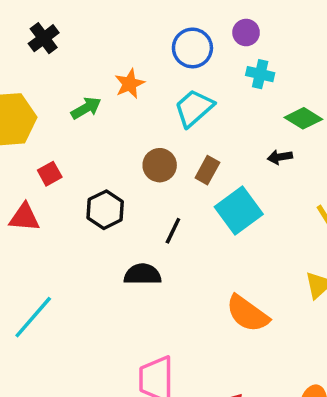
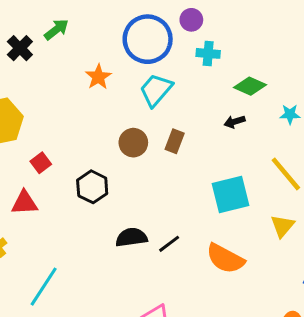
blue circle: (192, 48) -> (148, 39), size x1.4
green arrow: (86, 108) -> (56, 30), moved
cyan square: (239, 210) -> (230, 195), moved, turned 30
black line: (173, 231) -> (169, 244), moved, turned 35

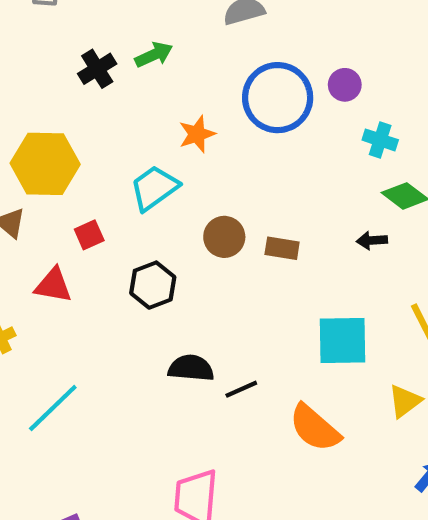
cyan cross: (208, 53) -> (380, 140), moved
cyan trapezoid: (156, 90) -> (154, 188), moved
brown rectangle: (175, 141) -> (282, 248), turned 65

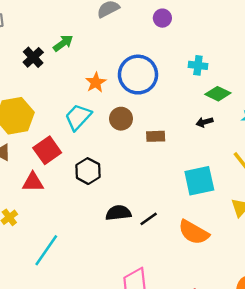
purple circle: (345, 85) -> (162, 18), moved
blue circle: (278, 98) -> (138, 75), moved
red square: (89, 235) -> (47, 150), size x1.6
brown circle: (224, 237) -> (121, 119), moved

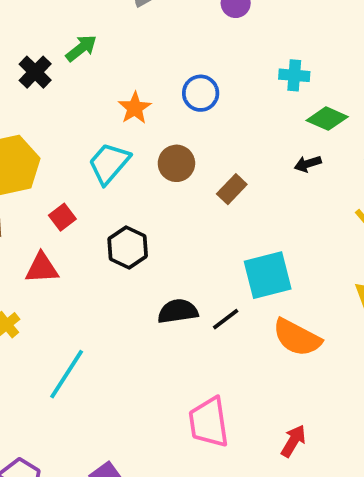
blue circle: (138, 75) -> (201, 93), size x0.6
brown rectangle: (156, 136) -> (232, 189), turned -42
red square: (47, 150) -> (62, 217), size x0.6
cyan square: (199, 181) -> (268, 275), moved

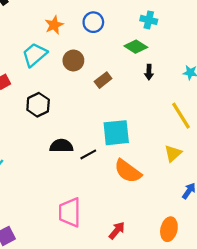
green diamond: (327, 119) -> (136, 47), moved
black arrow: (308, 164) -> (149, 72), turned -80

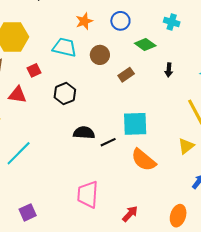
green diamond: (136, 47) -> (145, 44), moved
cyan trapezoid: (35, 55) -> (64, 47), turned 50

